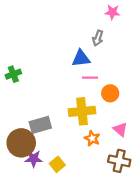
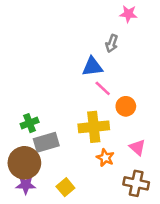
green cross: (13, 74) -> (30, 123), moved
pink line: (90, 78) -> (103, 88), turned 42
purple star: (34, 159) -> (26, 185), moved

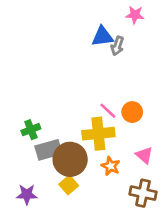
blue triangle: (92, 67) -> (102, 36), moved
pink line: (103, 88) -> (108, 111), moved
brown circle: (24, 163) -> (70, 159), moved
yellow square: (65, 187) -> (69, 185), moved

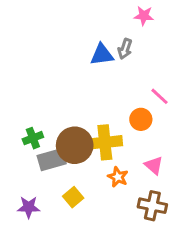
blue triangle: (102, 36) -> (102, 55), moved
pink line: (108, 111) -> (160, 96), moved
brown circle: (70, 159) -> (75, 145), moved

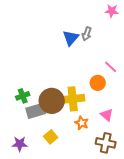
pink star: (144, 16) -> (112, 11), moved
blue triangle: (102, 55) -> (71, 38), turned -42

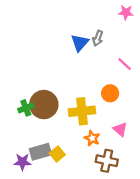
pink line: (111, 67) -> (125, 64), moved
brown circle: (52, 101) -> (44, 105), moved
gray rectangle: (36, 111) -> (40, 152), moved
brown cross: (106, 143) -> (107, 161), moved

